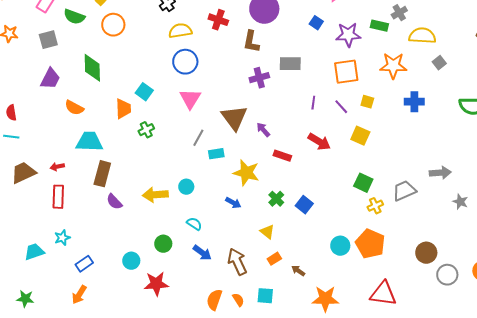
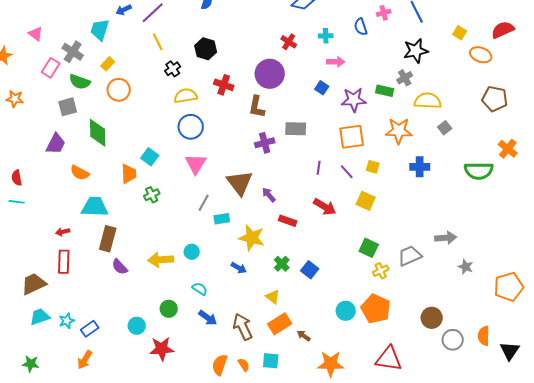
gray square: (48, 40) -> (68, 107), moved
brown trapezoid: (23, 173) -> (34, 284), moved
cyan star: (62, 238) -> (67, 321), moved
orange rectangle: (274, 259) -> (280, 324), size x1.6

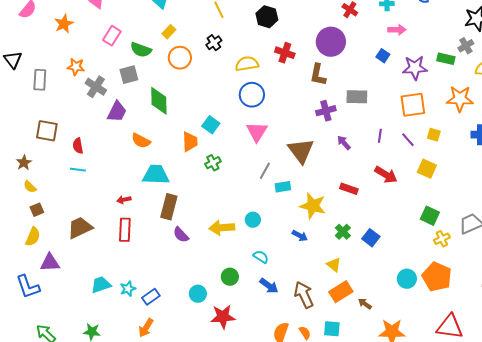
gray cross: (73, 52) -> (96, 87), moved
black cross: (173, 69) -> (214, 43), moved
purple arrow: (269, 195) -> (344, 143), moved
brown trapezoid: (34, 284) -> (80, 228), moved

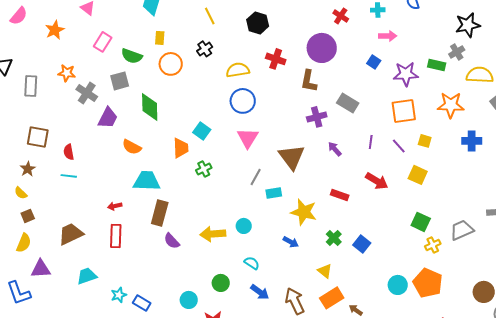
yellow rectangle: (169, 32) -> (160, 38), turned -40
gray rectangle: (357, 97) -> (348, 103), turned 30
brown star: (24, 163) -> (28, 169), moved
cyan trapezoid: (101, 285) -> (87, 276), moved
blue rectangle: (151, 297) -> (142, 303), turned 66

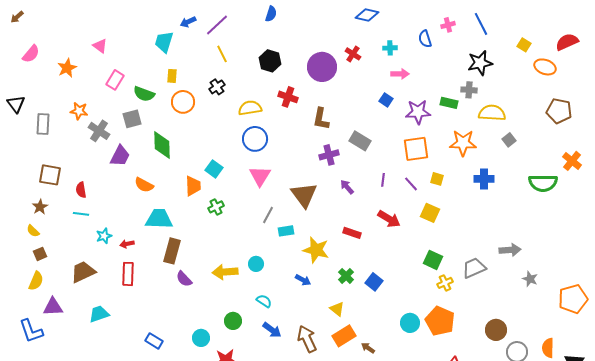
purple circle: (322, 48) -> (322, 67), moved
gray cross: (457, 52) -> (469, 90), turned 35
cyan star: (119, 295) -> (104, 236), moved

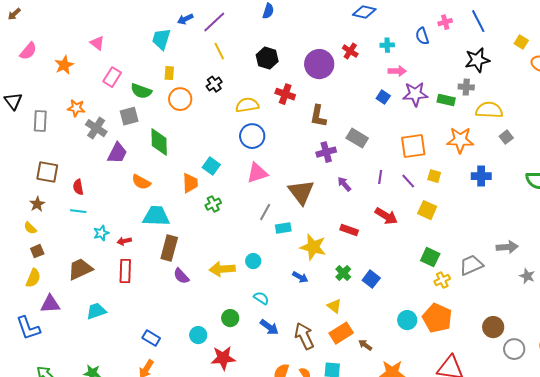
purple star: (418, 112) -> (415, 94), moved
pink triangle: (260, 176) -> (257, 173), turned 40

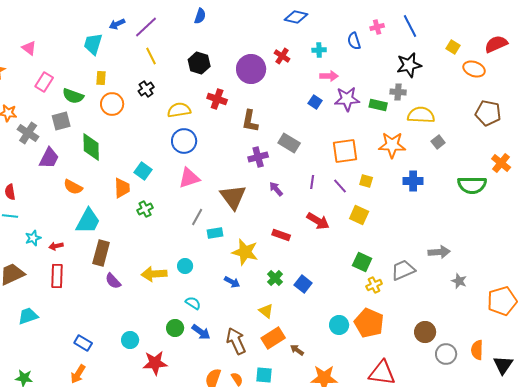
cyan trapezoid: (156, 216) -> (88, 221), turned 116
green circle: (230, 318) -> (175, 328), moved

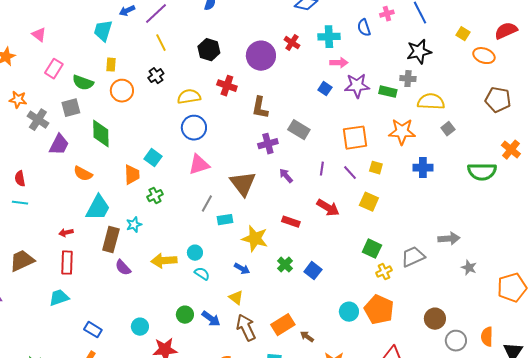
cyan cross: (319, 50) -> (329, 37), size x1.5
cyan star: (33, 238) -> (134, 225), moved
cyan semicircle: (193, 303) -> (202, 274), moved
yellow triangle: (266, 311) -> (236, 298), moved
cyan trapezoid: (28, 316) -> (59, 298), moved

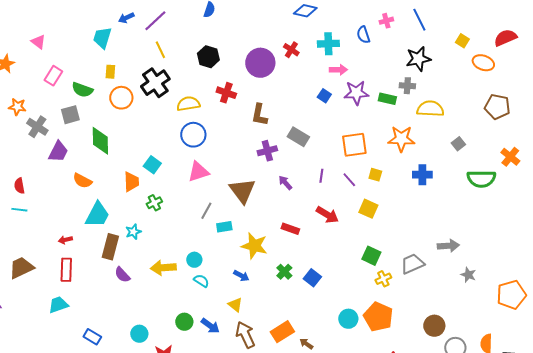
black cross: (156, 76) -> (155, 83), size x1.8
gray square: (448, 129) -> (458, 144), moved

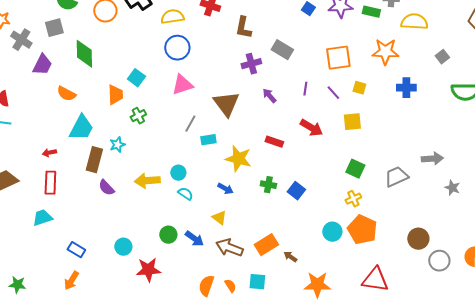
yellow square: (368, 209) -> (352, 122), turned -30
green cross: (284, 272) -> (268, 185), turned -35
yellow cross: (383, 279) -> (353, 199), moved
brown arrow: (245, 335) -> (229, 248), turned -44

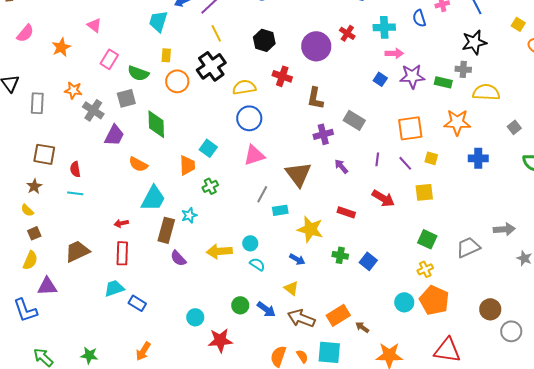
blue rectangle: (76, 250) -> (137, 303), moved
cyan square: (257, 282) -> (329, 352), size x1.4

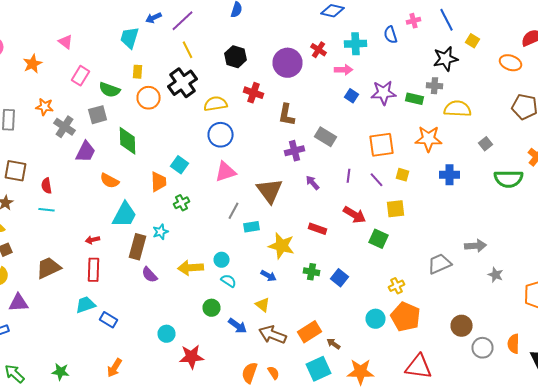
yellow square: (518, 24) -> (472, 41), moved
pink arrow: (394, 53) -> (344, 70), moved
green square: (427, 239) -> (378, 239), moved
green circle: (240, 305) -> (212, 308), moved
cyan square: (329, 352) -> (318, 369), moved, turned -30

